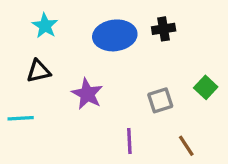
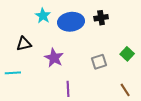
cyan star: (45, 26) -> (43, 16), moved
purple line: (129, 141) -> (68, 89), moved
brown line: (186, 146) -> (125, 90), moved

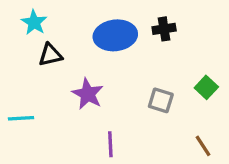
cyan star: (43, 16) -> (34, 22), moved
black triangle: (24, 44) -> (50, 55), moved
gray square: (99, 62) -> (161, 100), turned 35

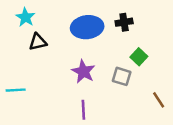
green square: (206, 87) -> (139, 57), moved
purple star: (88, 94) -> (83, 72), moved
brown line: (203, 146) -> (159, 100), moved

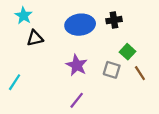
cyan line: (16, 90) -> (15, 82), turned -54
brown line: (159, 100) -> (140, 73), moved
purple line: (83, 110) -> (77, 100), turned 42

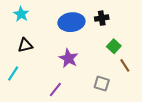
black triangle: (35, 38) -> (25, 45), moved
gray square: (112, 70) -> (102, 84), moved
purple line: (77, 100) -> (55, 90), moved

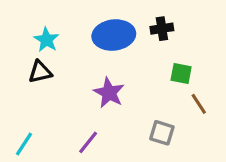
cyan star: (21, 14) -> (46, 40), moved
green square: (114, 46) -> (181, 73), turned -32
cyan line: (13, 73) -> (24, 144), moved

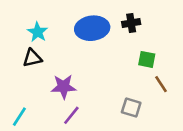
purple star: (109, 93) -> (64, 87), moved, turned -30

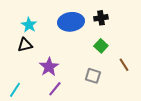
green square: (147, 59) -> (101, 46), moved, turned 32
purple star: (64, 87) -> (49, 67), turned -30
gray square: (131, 108) -> (93, 76), moved

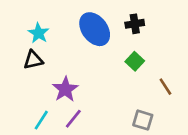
blue ellipse: (71, 22) -> (95, 29), turned 60
gray square: (93, 76) -> (143, 120), moved
cyan line: (15, 90) -> (41, 120), moved

